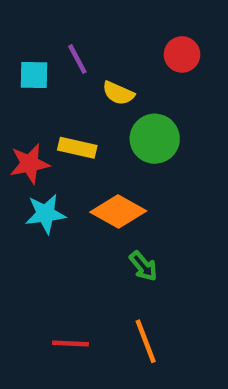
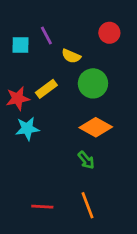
yellow rectangle: (77, 148) -> (46, 89), turned -50
orange diamond: (118, 212) -> (96, 127), moved

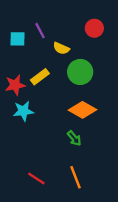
red line: (42, 207) -> (36, 178), turned 30

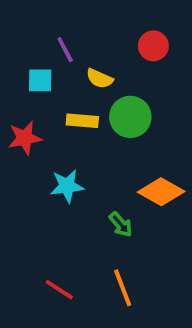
cyan square: (17, 39) -> (40, 80), moved
yellow rectangle: (40, 77) -> (82, 121), moved, turned 42
orange diamond: (83, 110) -> (161, 192), moved
cyan star: (23, 111) -> (67, 186), moved

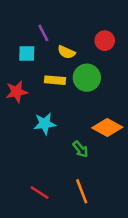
red circle: (153, 46) -> (105, 41), moved

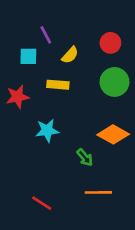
yellow semicircle: (66, 52) -> (70, 55), turned -72
green circle: (87, 78) -> (114, 82), moved
orange line: (82, 191) -> (98, 192), moved, turned -70

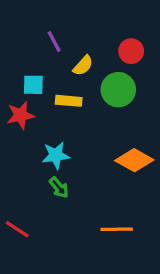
cyan square: (28, 56) -> (33, 85), moved
green circle: (114, 82) -> (118, 90), moved
green arrow: (85, 157) -> (59, 187), moved
red line: (42, 203) -> (17, 229), moved

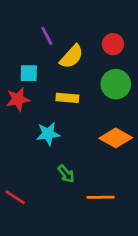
yellow semicircle: (83, 66) -> (72, 57), size x1.4
green circle: (118, 90) -> (116, 84), moved
yellow rectangle: (69, 101) -> (67, 98), moved
green arrow: (59, 187) -> (66, 174), moved

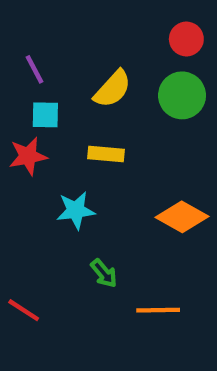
purple line: (47, 36) -> (34, 69), moved
red circle: (113, 44) -> (186, 39), moved
green circle: (116, 84) -> (182, 95), moved

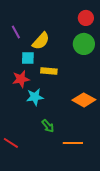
yellow semicircle: (113, 89) -> (41, 41), moved
cyan square: (45, 115) -> (28, 58), moved
red star: (28, 156) -> (21, 79), moved

